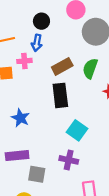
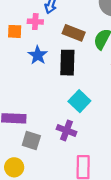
brown rectangle: (62, 66) -> (74, 33), turned 42
blue star: (20, 118) -> (38, 55), moved

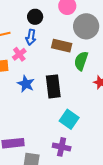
pink cross: (35, 22) -> (19, 54), turned -32
brown rectangle: (74, 33) -> (62, 46), moved

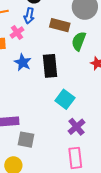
purple cross: (62, 147) -> (77, 127), moved, turned 36

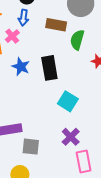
purple cross: (77, 127) -> (71, 137), moved

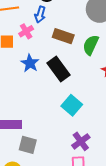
brown rectangle: (56, 25) -> (63, 36), moved
black rectangle: (49, 68) -> (58, 69), turned -35
purple cross: (71, 137) -> (81, 141), moved

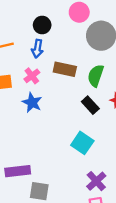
pink cross: (26, 31) -> (32, 76), moved
black rectangle: (58, 69) -> (90, 105), moved, size x0.7

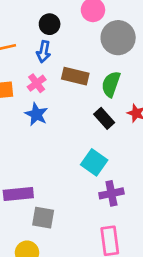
purple cross: (96, 181) -> (111, 193), moved, turned 30

